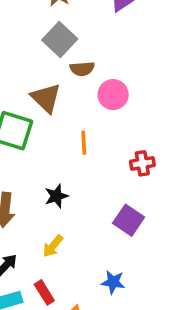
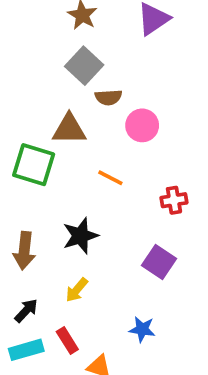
brown triangle: (46, 98) -> (69, 129), turned -44
orange line: (84, 143) -> (110, 178), turned -60
black star: (56, 196) -> (80, 236), size x1.4

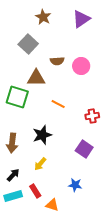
gray square: (84, 66) -> (28, 44), moved
pink circle: (142, 125) -> (81, 66), moved

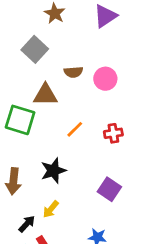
orange line: (58, 104) -> (75, 129), turned -72
red cross: (92, 116) -> (113, 133), moved
black arrow: (13, 175) -> (27, 224), moved

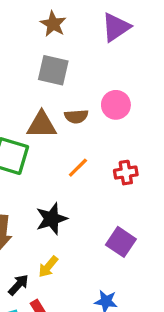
gray square: (35, 49) -> (53, 70), moved, turned -30
brown semicircle: (73, 72) -> (76, 116), moved

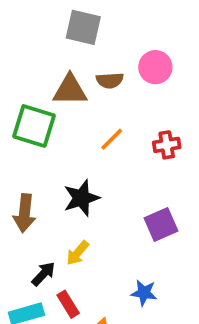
purple square: (121, 242) -> (161, 225), turned 32

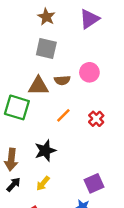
red cross: (167, 145) -> (96, 119), turned -35
purple square: (161, 225) -> (94, 183), moved
black arrow: (43, 274) -> (13, 185), moved

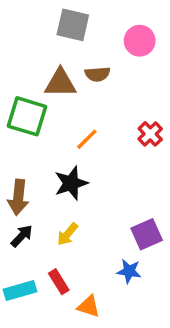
pink circle: (89, 72) -> (140, 41), moved
orange line: (63, 115) -> (87, 139), moved

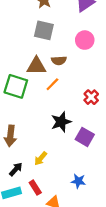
orange line: (87, 139) -> (52, 84), moved
black star: (71, 183) -> (61, 122), moved
purple square: (147, 234) -> (85, 137), moved, turned -36
black arrow: (22, 236) -> (16, 169), moved

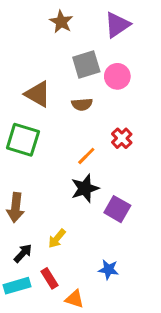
gray square: (44, 30) -> (86, 65), moved, turned -30
brown triangle: (36, 66) -> (38, 94), moved, turned 30
orange line: (52, 84) -> (86, 156), moved
red cross: (91, 97) -> (122, 138), moved

